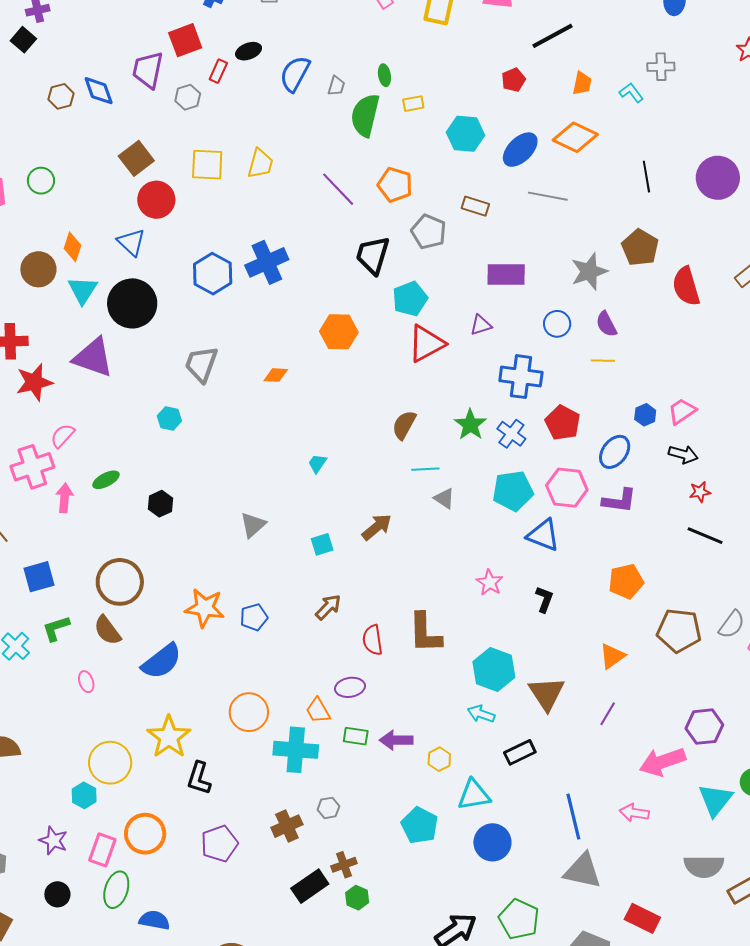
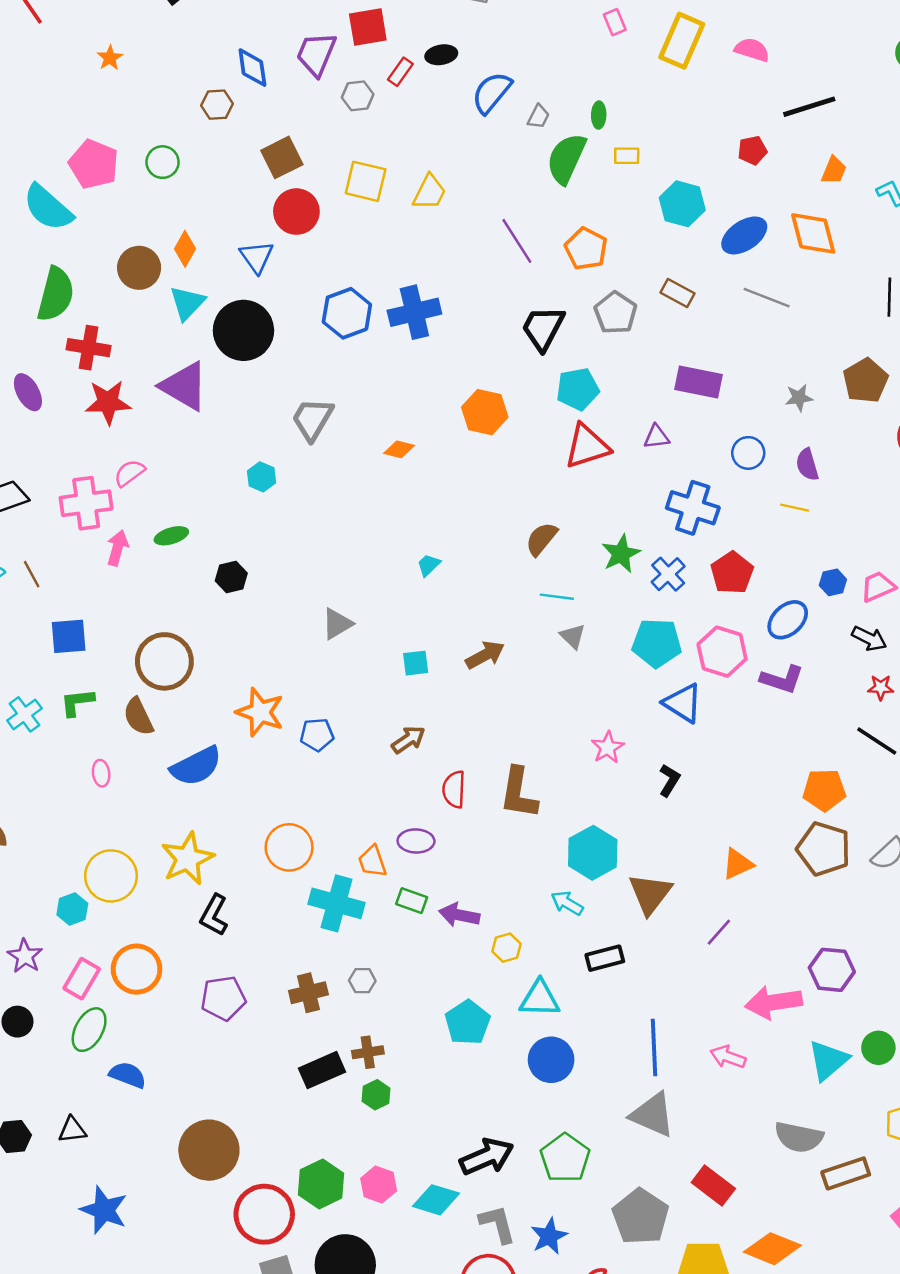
brown hexagon: (61, 96) -> (217, 105), moved
orange diamond: (575, 137) -> (813, 233), turned 39
gray star: (589, 272) -> (799, 398), size x0.6
orange pentagon: (626, 581) -> (824, 790), moved

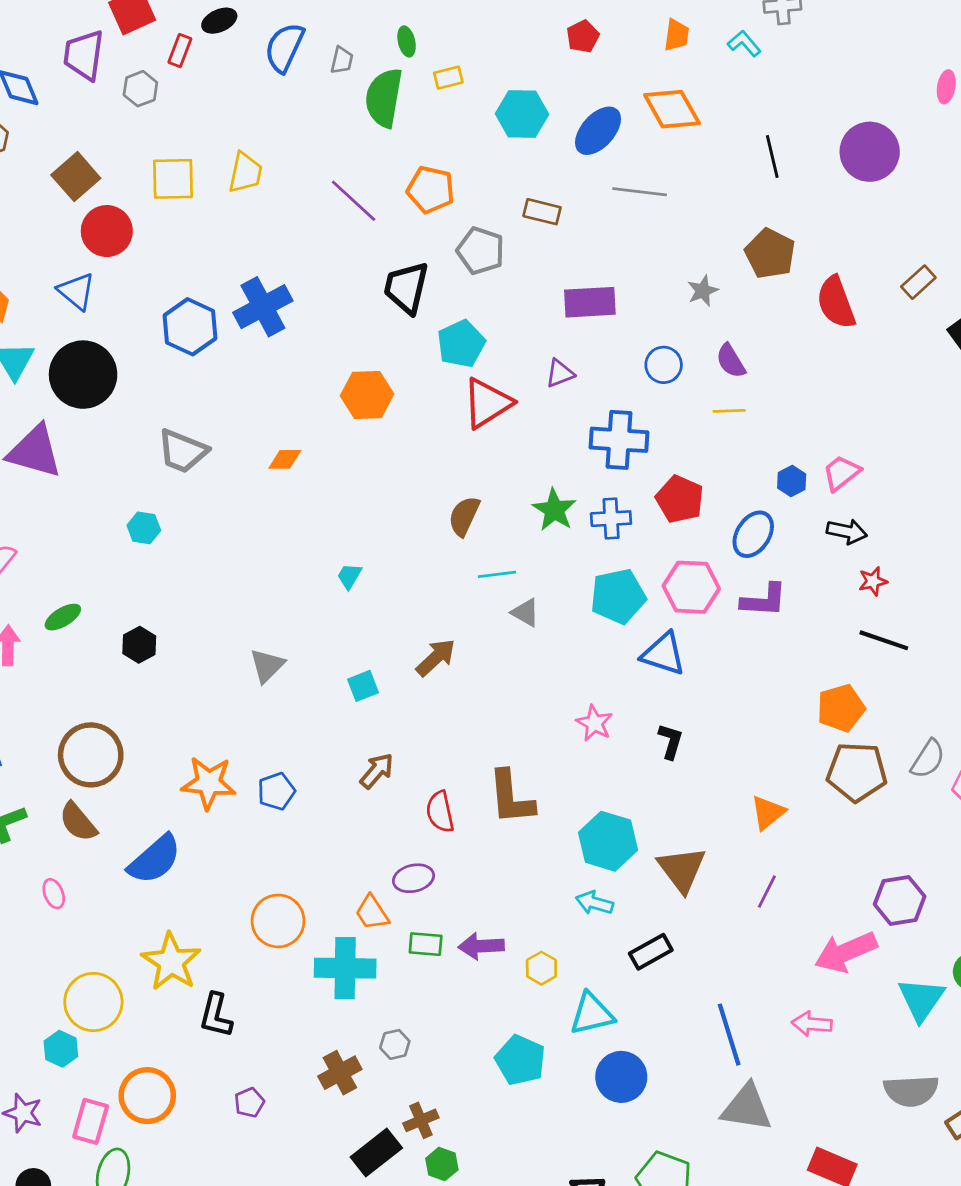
gray trapezoid: (312, 419) -> (183, 451), turned -84
blue cross: (668, 574) -> (611, 519), turned -36
purple pentagon: (223, 998) -> (249, 1103), size x0.6

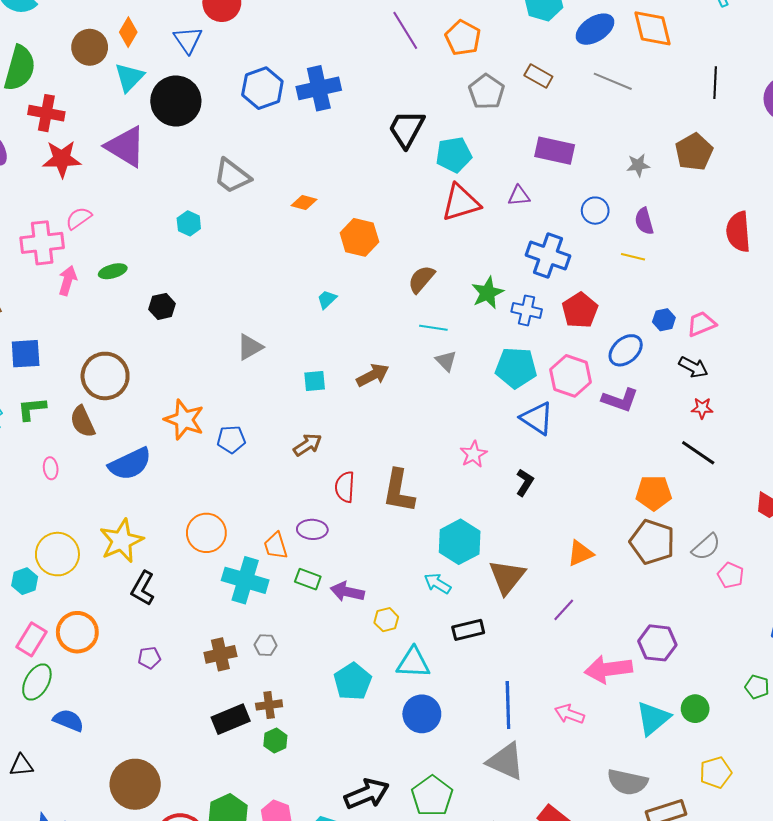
black trapezoid: (406, 288) -> (406, 129), moved
red semicircle: (836, 302) -> (738, 232), moved
orange hexagon: (367, 395) -> (359, 237), moved

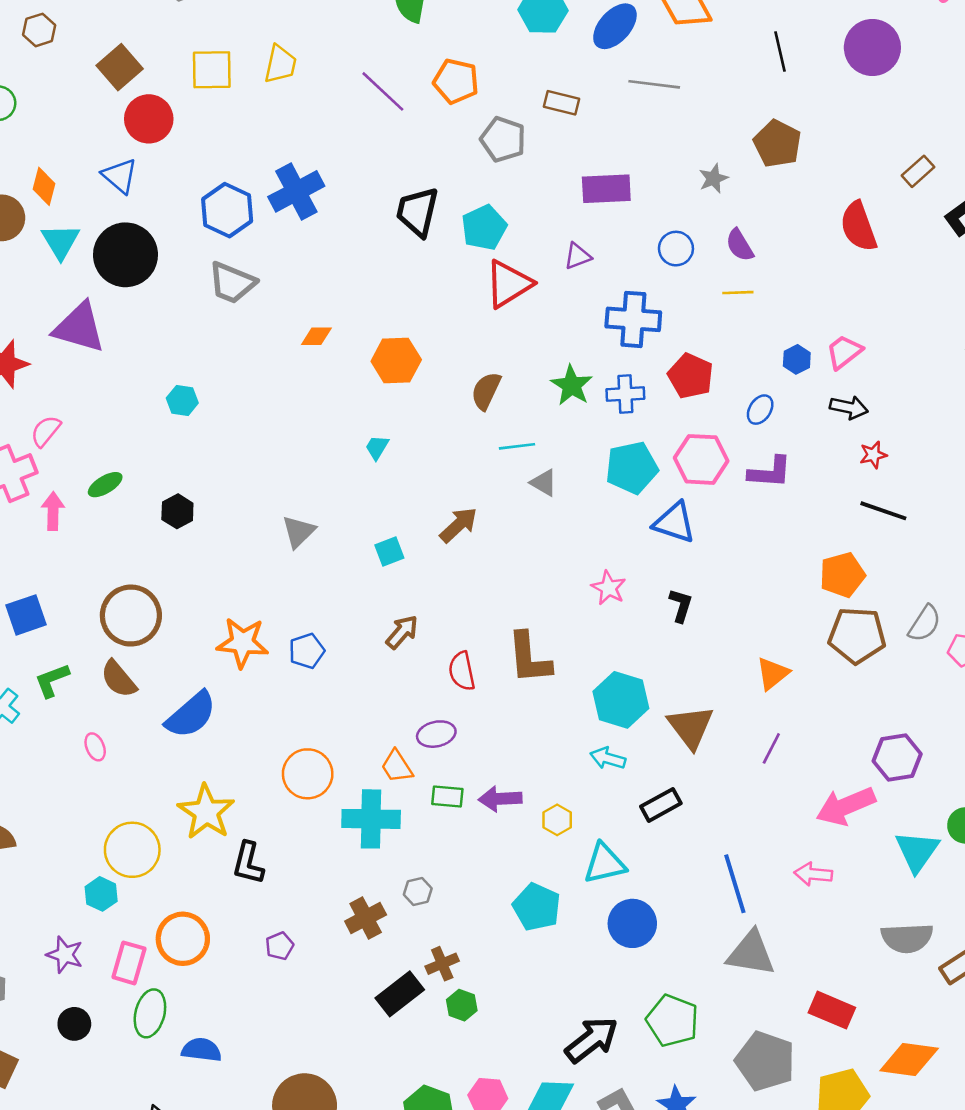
gray trapezoid: (232, 176) -> (232, 283), moved
blue ellipse: (626, 350) -> (760, 410), size x0.7

